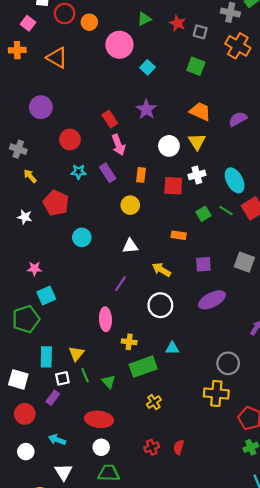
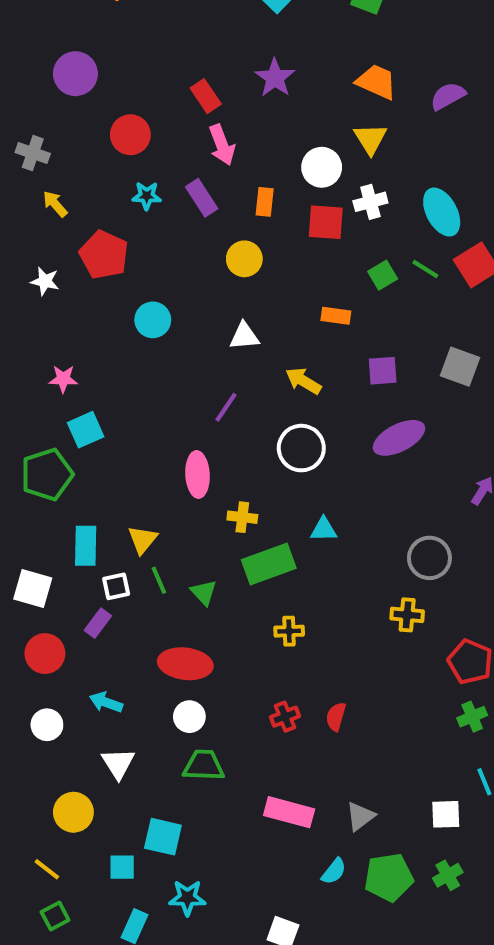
white circle: (169, 146) -> (322, 167), moved
yellow cross: (216, 393) -> (407, 615), size x0.7
yellow cross: (154, 402) -> (289, 631), turned 32

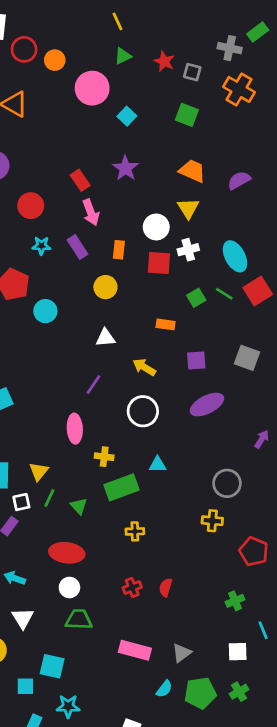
cyan circle: (153, 320) -> (45, 311), moved
green line: (159, 580) -> (49, 498), turned 48
green cross: (472, 717) -> (235, 601), moved

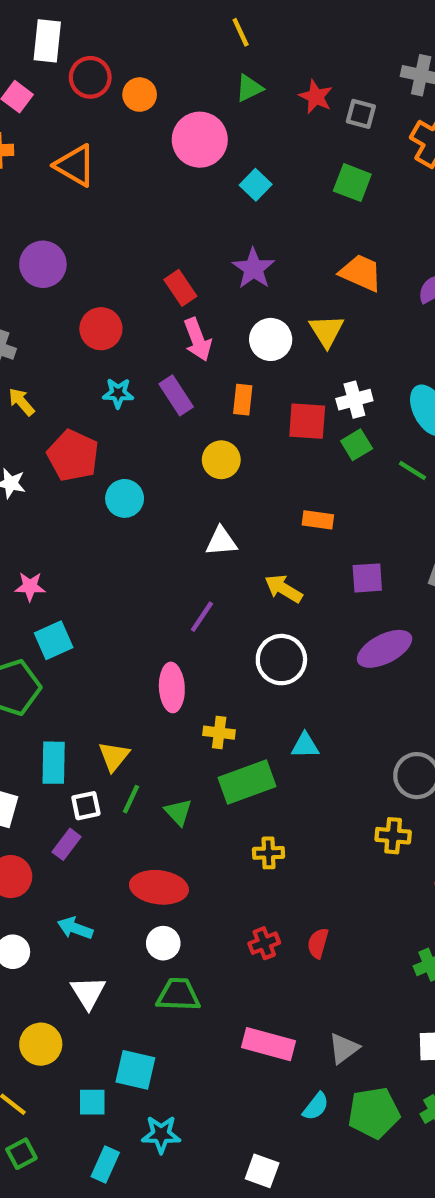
yellow triangle: (188, 208) -> (327, 331), moved
white circle: (156, 227) -> (271, 339), moved
green square: (196, 298) -> (357, 445), moved

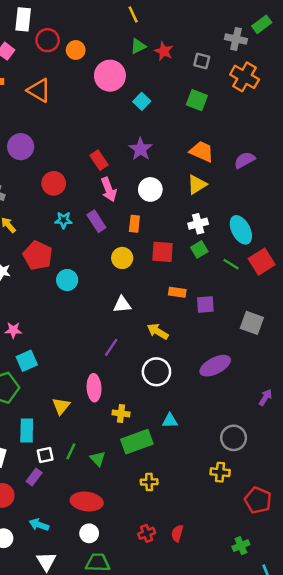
red star: (316, 97) -> (164, 51), moved
yellow triangle: (327, 331) -> (197, 185), moved, turned 30
red square: (307, 421) -> (163, 252), moved
purple square: (367, 578) -> (205, 304), moved
yellow triangle: (114, 756) -> (61, 406), moved

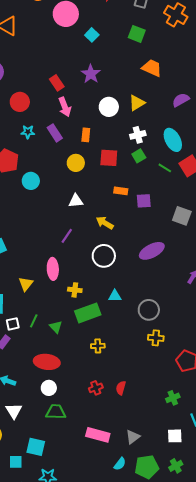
orange trapezoid: (202, 152) -> (152, 68), moved
purple semicircle: (245, 160) -> (181, 100), moved
white circle: (150, 189) -> (109, 107), moved
gray circle: (234, 438) -> (149, 310), moved

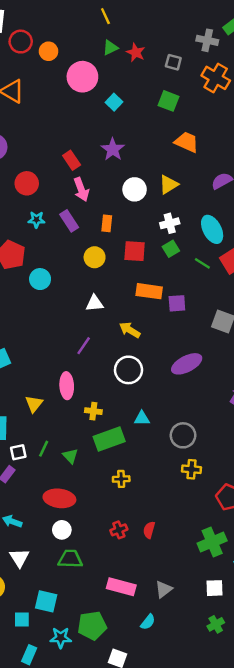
orange rectangle: (121, 191) -> (149, 291), size x1.5
green cross: (173, 398) -> (212, 542), size x1.6
green pentagon: (147, 467) -> (92, 626), moved

